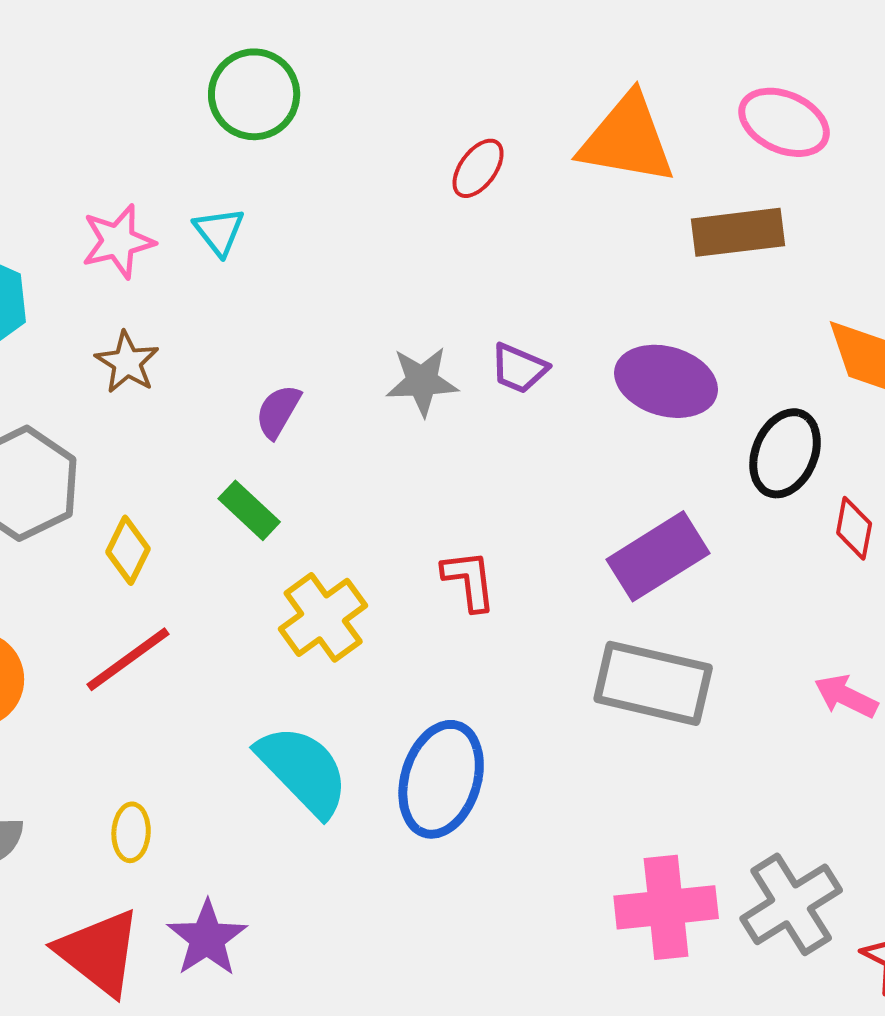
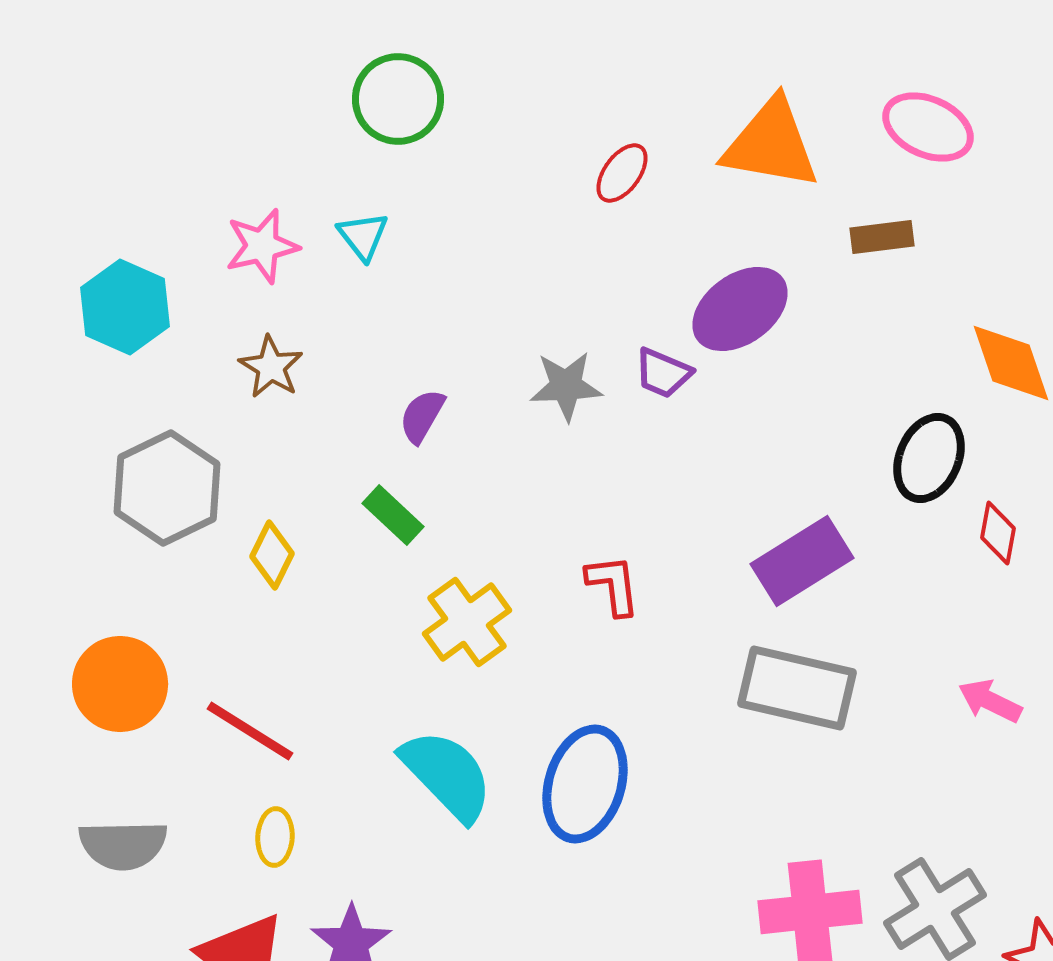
brown rectangle: (738, 232) -> (882, 237), size x0.7
purple ellipse: (666, 381) -> (740, 309), moved, turned -52
red line: (128, 659) -> (250, 731), moved, turned 68

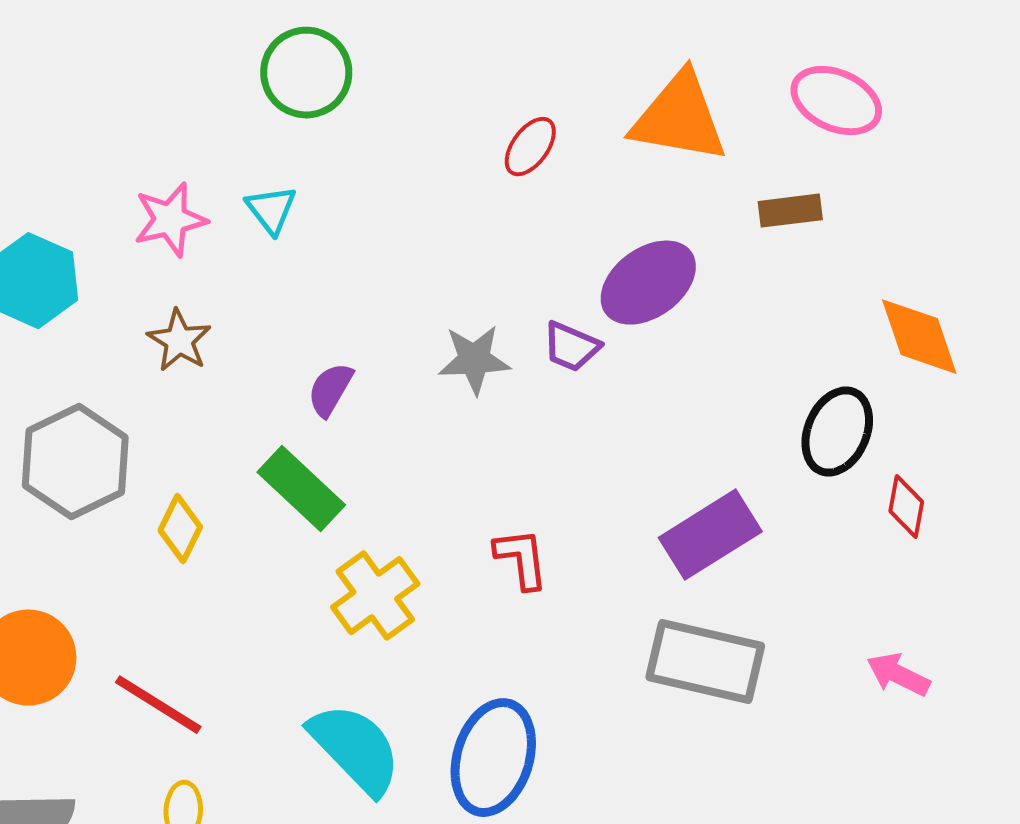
green rectangle: (393, 515) -> (301, 489), size x1.4

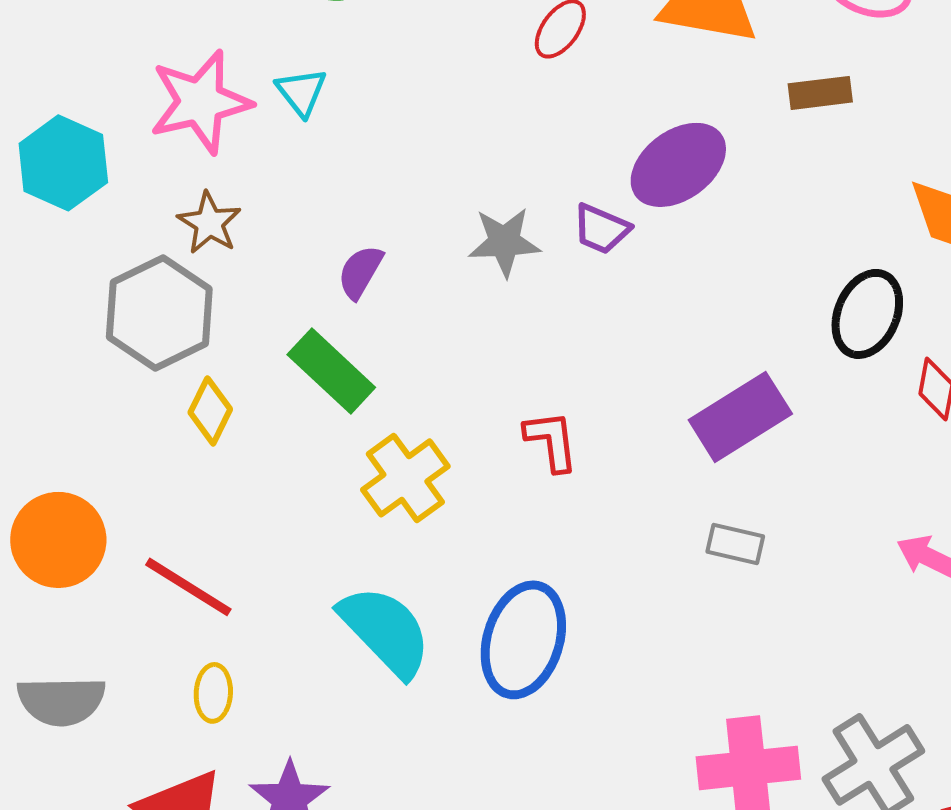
pink star: (170, 220) -> (200, 102), size x1.4
gray hexagon: (75, 462) -> (159, 313), moved
gray rectangle: (705, 662) -> (735, 544), size x0.5

